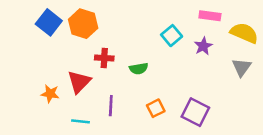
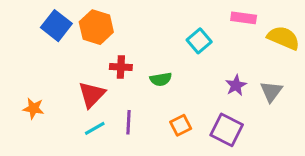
purple star: (203, 46) -> (236, 85), moved
gray triangle: (242, 67) -> (271, 92), moved
orange star: (50, 94) -> (33, 108), moved
cyan line: (80, 121) -> (95, 128), moved, turned -36

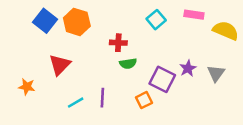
cyan square: (199, 41) -> (156, 20), moved
red cross: (121, 67) -> (118, 43), moved
red triangle: (92, 95) -> (60, 65), moved
purple square: (227, 130) -> (162, 79), moved

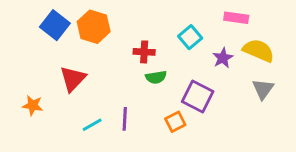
cyan square: (156, 20) -> (190, 37), moved
yellow semicircle: (226, 31) -> (258, 50), moved
purple star: (188, 68) -> (223, 58), moved

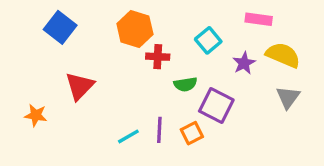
orange hexagon: (94, 27) -> (135, 29), moved
green semicircle: (156, 77) -> (185, 84), moved
purple line: (125, 119) -> (159, 130), moved
cyan line: (92, 125) -> (128, 136), moved

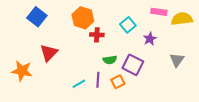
yellow semicircle: (283, 55) -> (182, 19), moved, turned -30
green semicircle: (185, 84) -> (110, 60), moved
orange star: (36, 115) -> (22, 71), size x1.5

